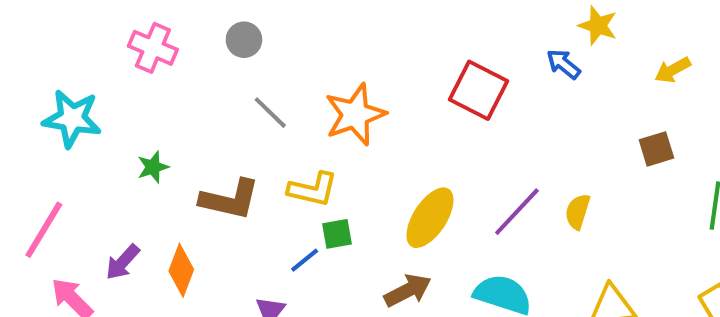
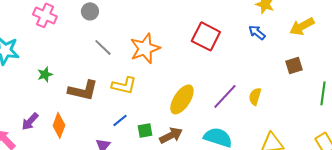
blue arrow: (563, 64) -> (257, 32), moved
yellow arrow: (673, 70) -> (302, 26), size x1.4
green square: (337, 234) -> (145, 130), moved

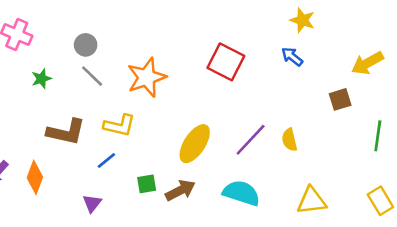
gray circle: (90, 11) -> (86, 45), moved
yellow arrow: (302, 26) -> (367, 63), moved
green star: (45, 74) -> (41, 79), moved
yellow semicircle: (255, 96) -> (289, 140), turned -30
blue line: (120, 120) -> (106, 161), moved

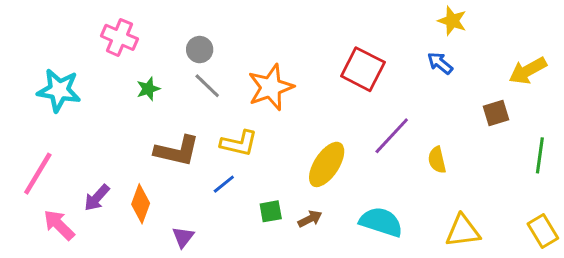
purple line: (251, 140) -> (392, 136), moved
brown arrow: (180, 190) -> (310, 219), size x0.7
purple triangle: (92, 203) -> (183, 237), moved

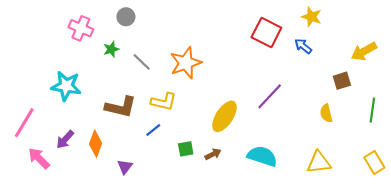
gray circle: (200, 50) -> (126, 17), moved
red square: (363, 69) -> (266, 32), moved
green star: (148, 89) -> (111, 49), moved
cyan star: (59, 90) -> (66, 86), moved
yellow semicircle: (437, 160) -> (326, 113), moved

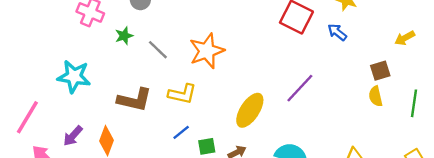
yellow arrow: (364, 51) -> (405, 38), size x0.7
yellow semicircle: (326, 113) -> (376, 96), moved
blue line: (153, 130) -> (181, 132), moved

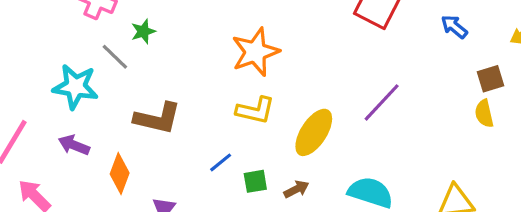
blue arrow: (337, 32) -> (454, 27), moved
gray line: (158, 50) -> (115, 57), moved
yellow L-shape: (182, 94) -> (255, 110), moved
purple arrow: (73, 136) -> (74, 145), moved, turned 70

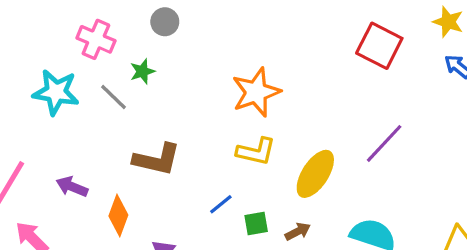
cyan star: (75, 87) -> (56, 92), moved

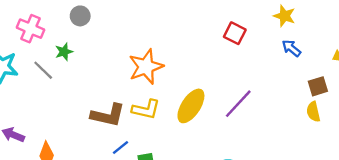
red square: (379, 46) -> (235, 33), size x0.7
brown L-shape: (157, 159) -> (108, 115), moved
yellow ellipse: (315, 174) -> (191, 106), moved

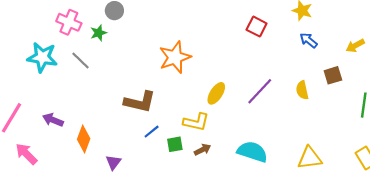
green star: (64, 52) -> (99, 33), moved
yellow ellipse: (191, 106) -> (216, 93), size x0.7
yellow L-shape: (146, 109) -> (196, 122), moved
yellow semicircle: (313, 112) -> (302, 90), moved

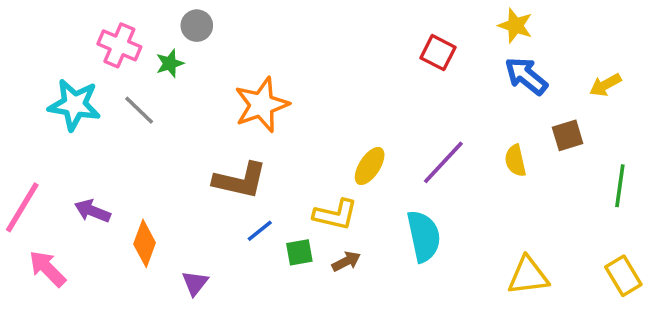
blue arrow: (309, 40) -> (526, 76), size x1.4
orange star: (175, 57) -> (262, 105), moved
cyan semicircle: (252, 152) -> (424, 236), moved, turned 60

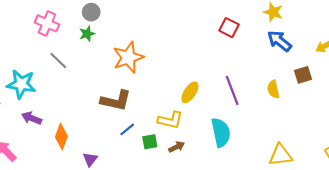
green star: (170, 63) -> (87, 34), moved
cyan star: (74, 105) -> (21, 84), moved
purple line: (443, 162) -> (232, 90), turned -64

